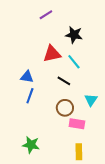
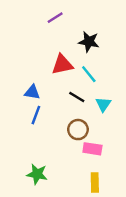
cyan triangle: (91, 100) -> (103, 104), moved

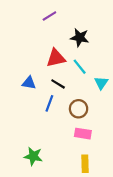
black line: (77, 97) -> (58, 84), moved
cyan triangle: (103, 104) -> (101, 83), moved
blue line: (36, 115) -> (49, 103), moved
brown circle: (78, 130) -> (79, 109), moved

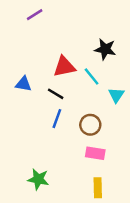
purple line: (49, 16) -> (35, 15), moved
black star: (80, 38) -> (105, 49), moved
blue triangle: (29, 83) -> (23, 84), moved
black line: (58, 84) -> (56, 94), moved

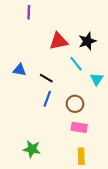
purple line: (35, 15) -> (29, 12), turned -56
black star: (105, 49) -> (87, 41), turned -30
red triangle: (64, 67) -> (59, 41), moved

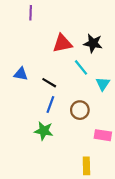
black star: (87, 41) -> (93, 43), turned 30
pink rectangle: (79, 127) -> (103, 135), moved
green star: (32, 149) -> (44, 131), moved

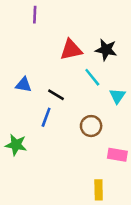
blue line: (50, 105) -> (46, 117), moved
green star: (44, 131) -> (16, 145), moved

